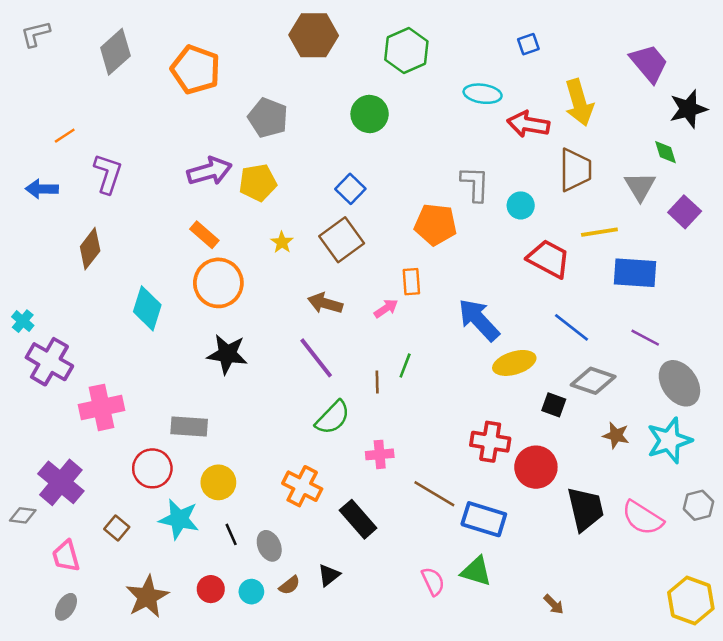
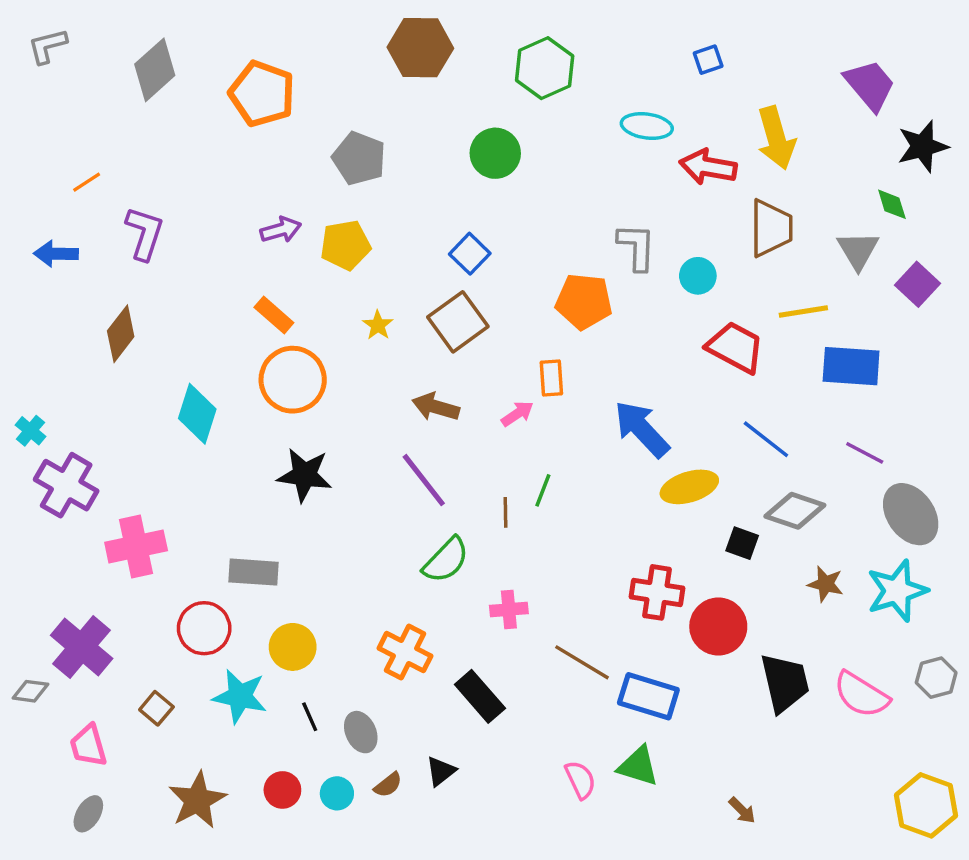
purple arrow: (209, 171) -> (281, 230), size x0.7

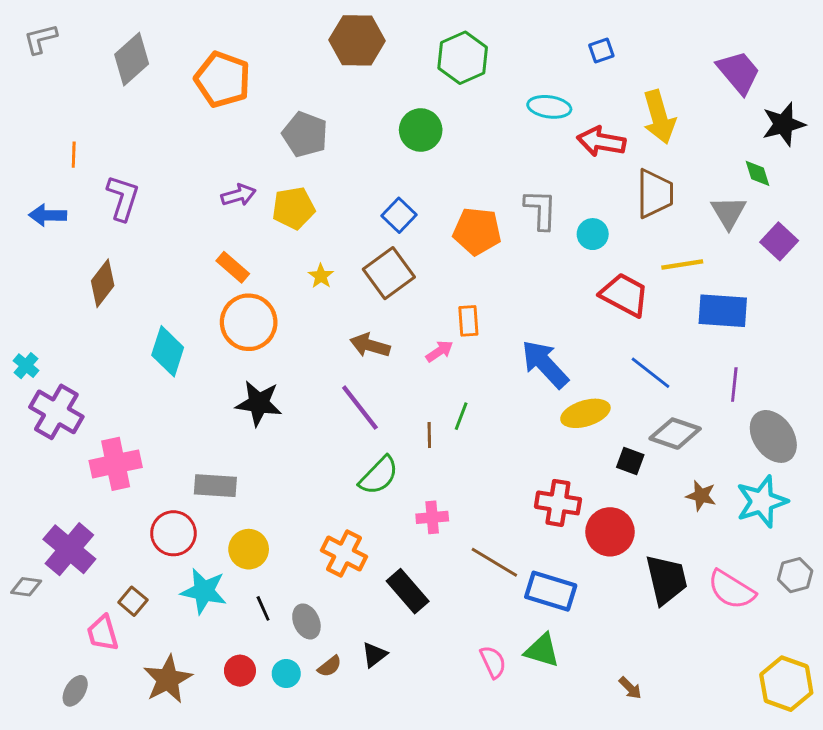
orange line: (87, 182) -> (74, 155), turned -55
orange pentagon: (584, 301) -> (477, 231), moved
purple line: (865, 453) -> (734, 384), turned 68
pink trapezoid: (88, 746) -> (103, 633), moved

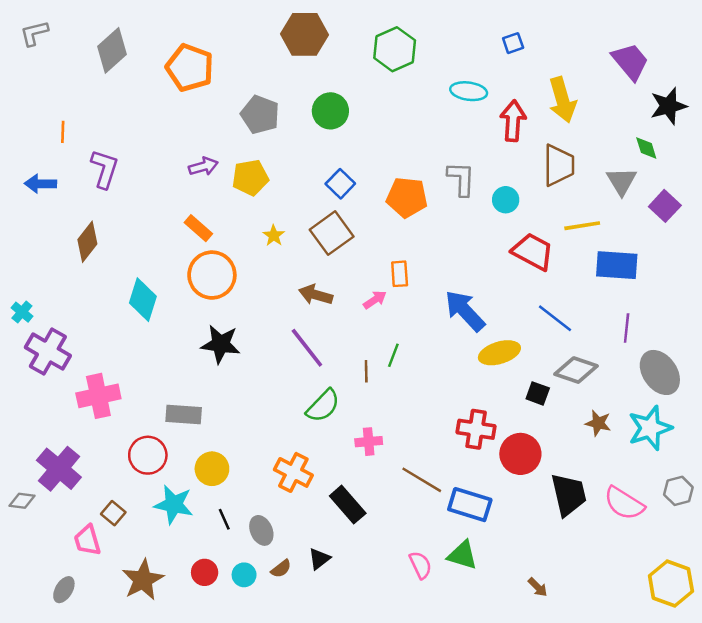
green circle: (421, 130) -> (330, 111), moved
red arrow: (601, 142) -> (513, 121), turned 84

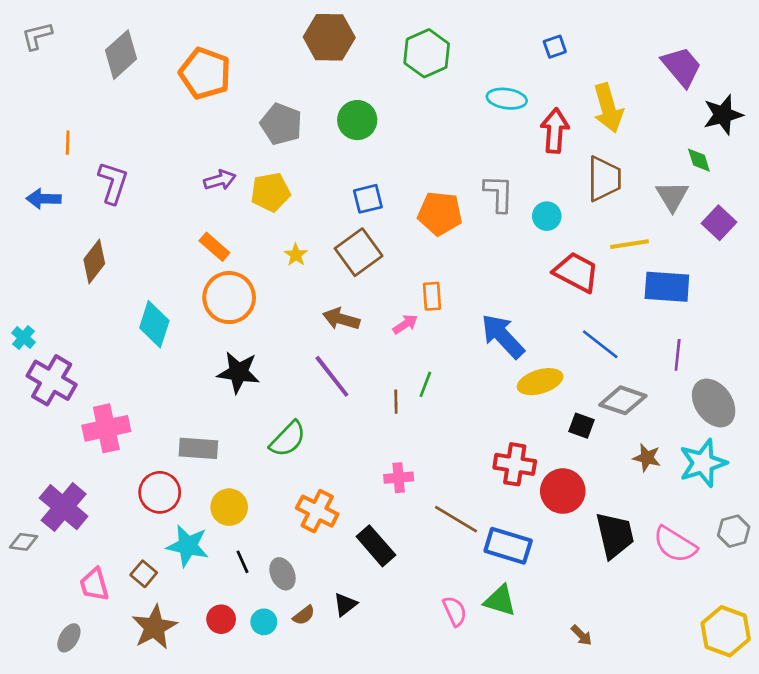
blue square: (340, 184) -> (368, 199), turned 32
green semicircle: (323, 406) -> (288, 439), moved
brown square: (113, 513) -> (144, 574), moved

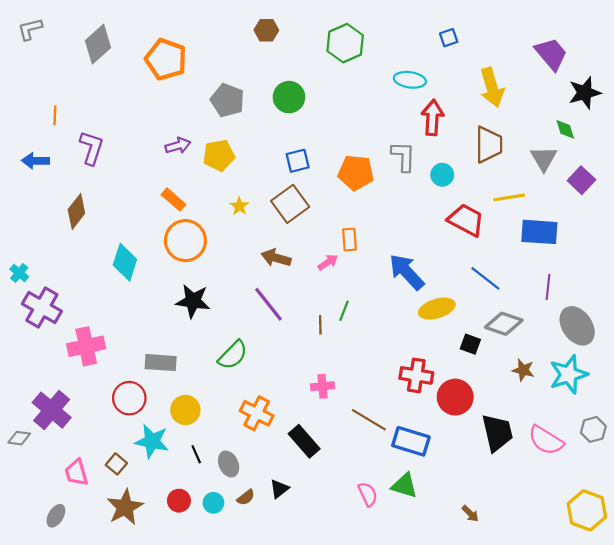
brown hexagon: (329, 37) -> (266, 30), size x0.6
red arrow: (555, 131) -> (433, 118), moved

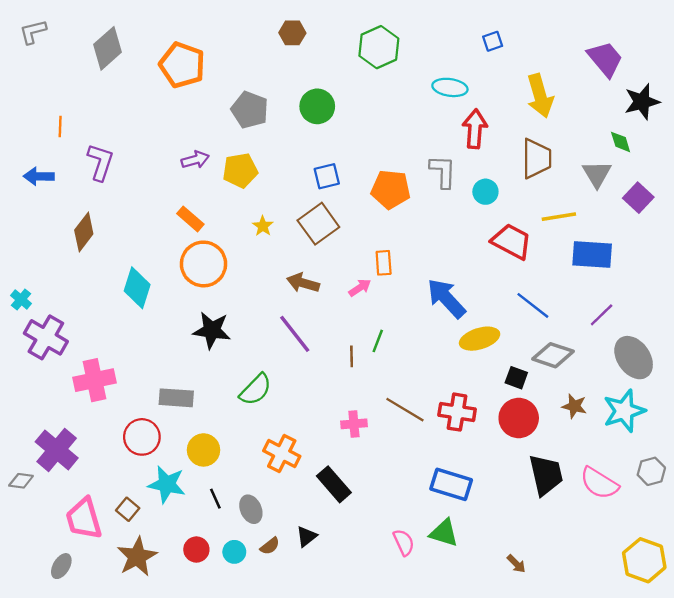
purple line: (548, 287) -> (602, 315), turned 40
red circle: (455, 397) -> (519, 418), moved
brown line: (369, 420) -> (405, 410), moved
pink trapezoid: (76, 473) -> (84, 519), size x1.4

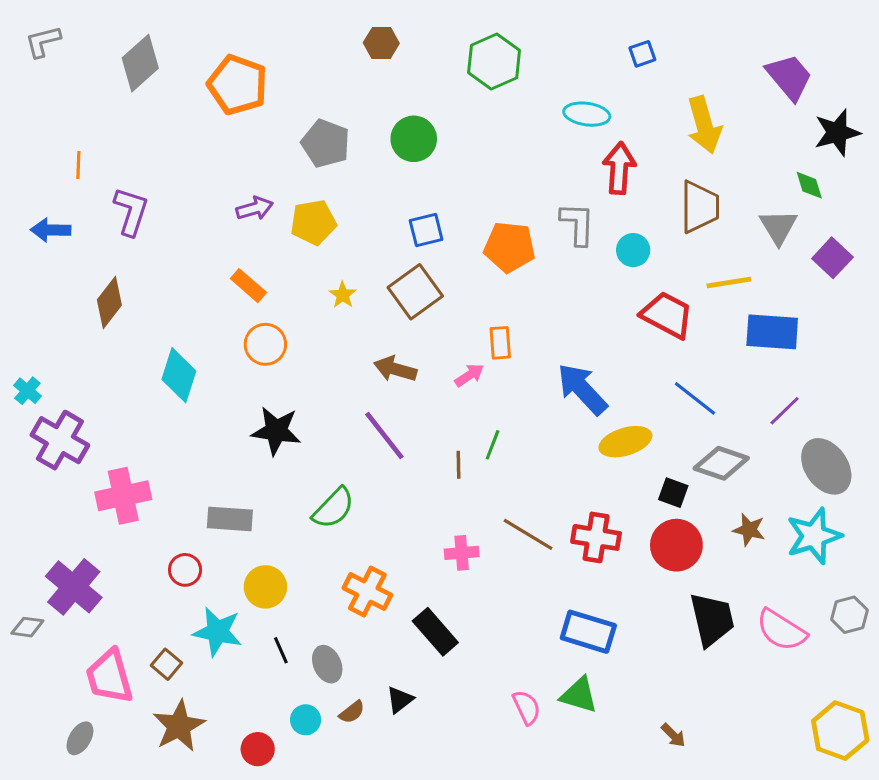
orange circle: (203, 264) -> (265, 344), size x0.7
red circle: (142, 437) -> (185, 570), size x0.7
red circle: (196, 550) -> (258, 749), moved

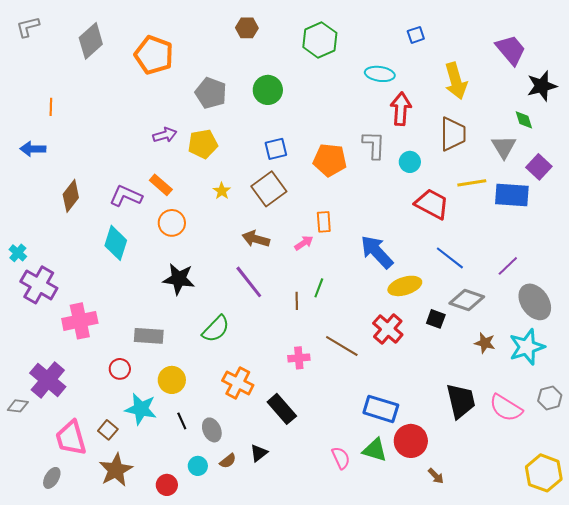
purple L-shape: (131, 211) -> (126, 196), moved, turned -84
blue rectangle: (772, 332) -> (512, 195), moved
red cross: (596, 537) -> (388, 329), moved, turned 32
red circle: (676, 545) -> (411, 441), moved

